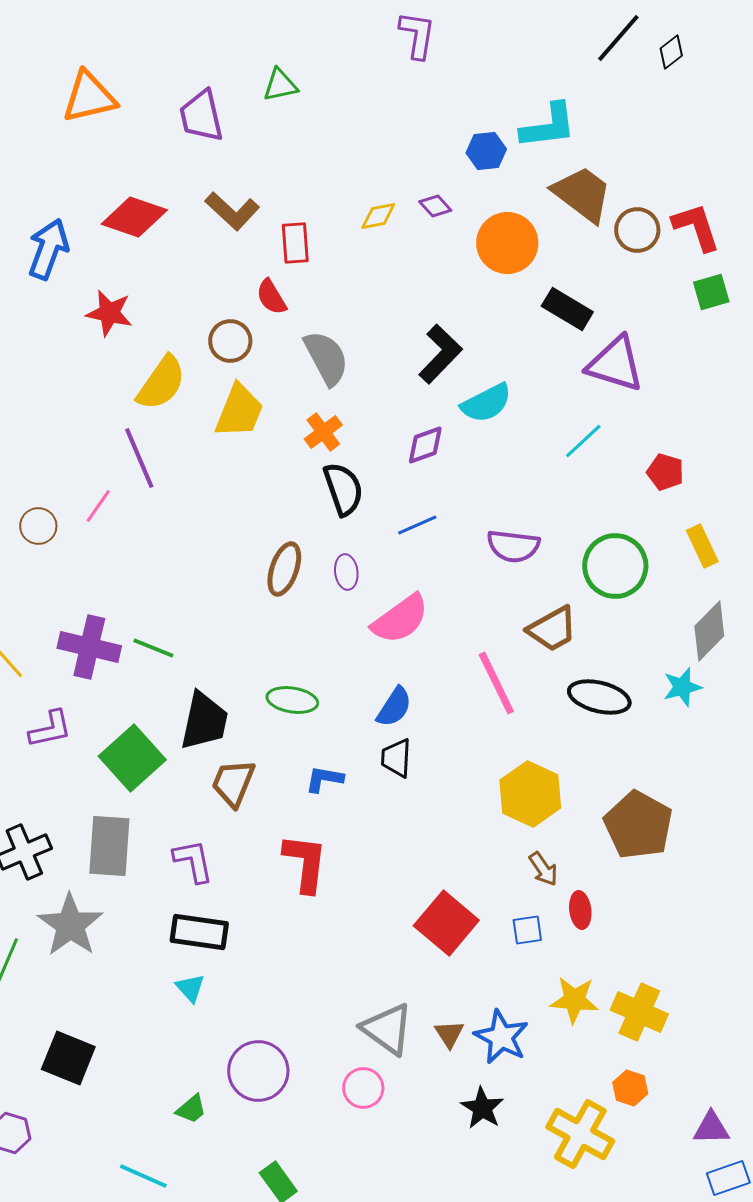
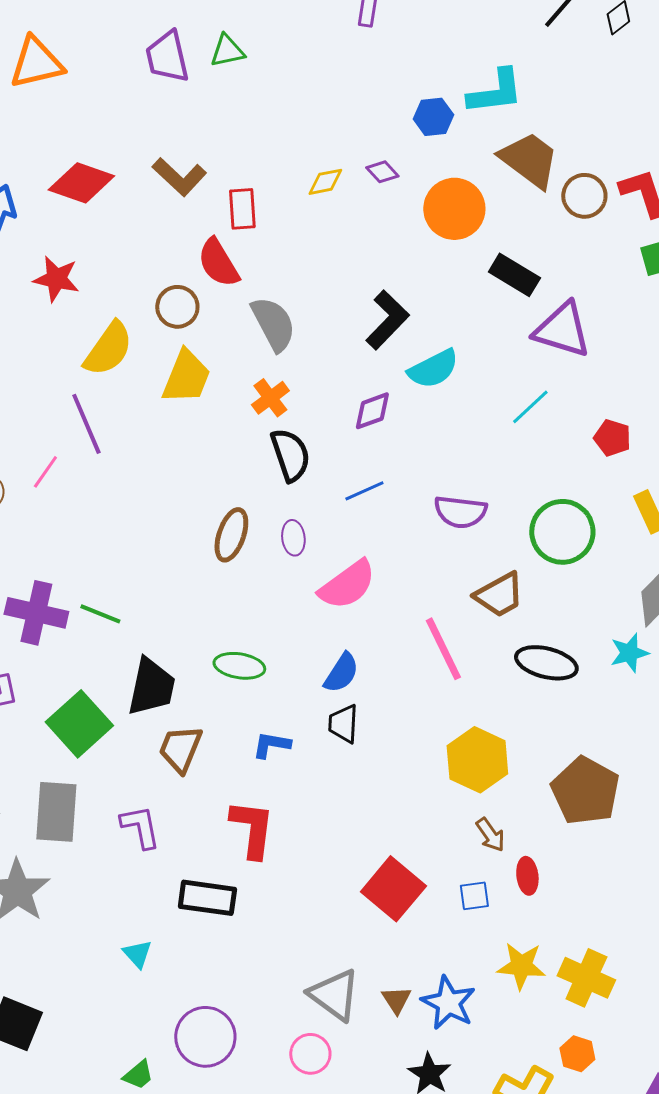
purple trapezoid: (201, 116) -> (167, 57), moved
red semicircle: (271, 297) -> (218, 263), size x1.4
black rectangle: (199, 932) -> (207, 898), moved

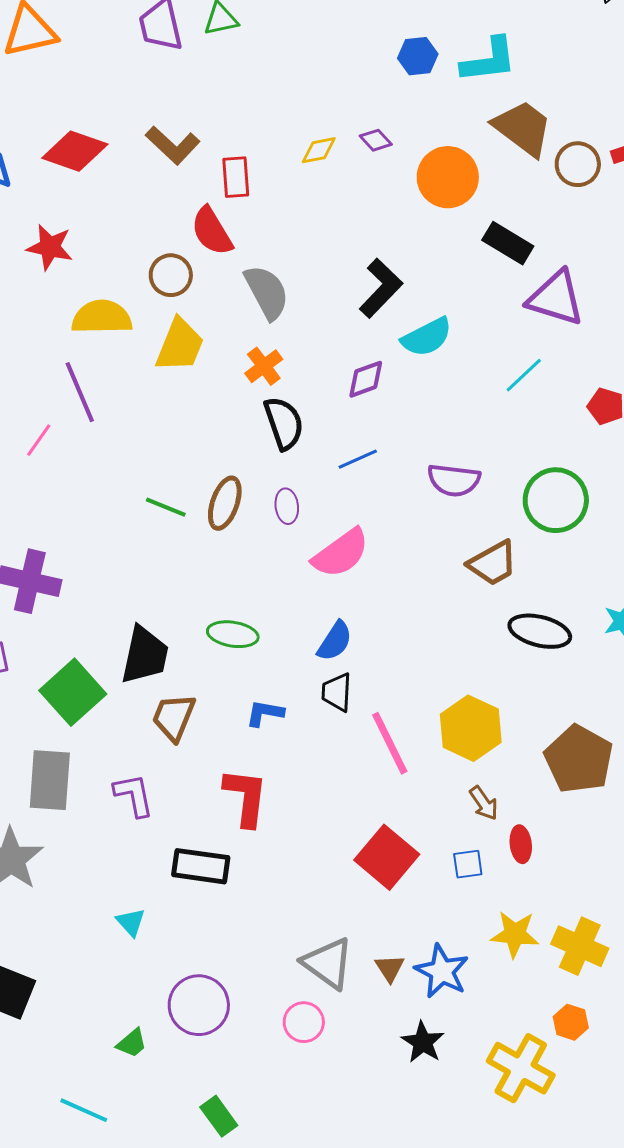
blue hexagon: (433, 117) -> (418, 56), moved
yellow semicircle: (108, 349) -> (102, 317), turned -126
green line: (100, 614) -> (166, 507), moved
pink line: (443, 649) -> (390, 743), moved

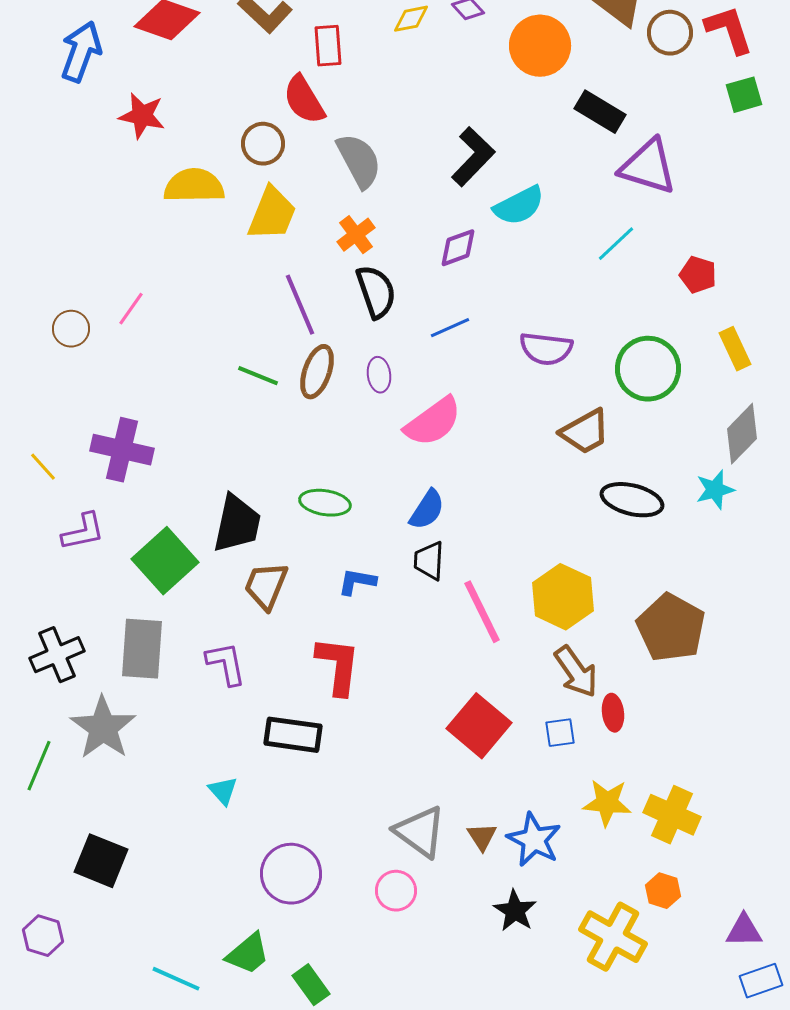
purple line: (80, 392) -> (300, 305), moved
brown arrow: (484, 803) -> (576, 672), size x1.5
green trapezoid: (132, 1043) -> (248, 954), moved, size x1.4

